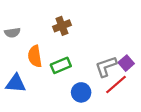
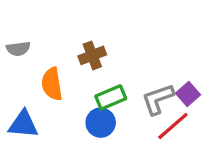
brown cross: (62, 26) -> (92, 55), moved
green rectangle: (61, 65) -> (111, 97), moved
blue circle: (81, 92) -> (101, 123), moved

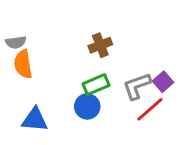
brown cross: (92, 55) -> (100, 45), moved
orange semicircle: (52, 84) -> (23, 64), moved
blue triangle: (23, 124) -> (35, 120), moved

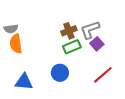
purple square: (163, 82) -> (97, 44), moved
green rectangle: (96, 85) -> (72, 47), moved
gray L-shape: (137, 86) -> (90, 30), moved

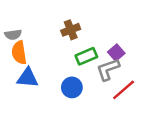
gray L-shape: (90, 30) -> (108, 69), moved
brown cross: (69, 31) -> (71, 30), moved
blue triangle: (24, 82) -> (27, 78), moved

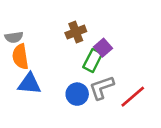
purple square: (116, 53) -> (103, 48), moved
green rectangle: (86, 56) -> (93, 60), turned -40
gray L-shape: (108, 69) -> (102, 88), moved

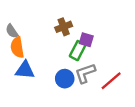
gray semicircle: (14, 37) -> (12, 31), turned 64
purple square: (103, 48) -> (86, 40), turned -32

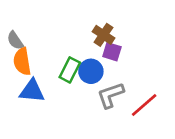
brown cross: (64, 27) -> (104, 35), moved, turned -35
green rectangle: (78, 51) -> (70, 70), moved
blue circle: (65, 79) -> (91, 71), moved

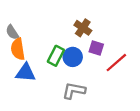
purple square: (112, 52) -> (96, 48), moved
gray L-shape: (111, 95) -> (74, 91), moved, turned 30
red line: (144, 105) -> (116, 63), moved

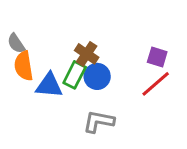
brown cross: (83, 28) -> (87, 54), moved
purple square: (96, 48) -> (157, 57), moved
blue triangle: (26, 73) -> (49, 85), moved

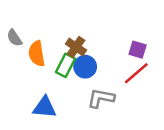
orange semicircle: (24, 66) -> (37, 54), moved
blue triangle: (49, 85) -> (45, 107), moved
gray L-shape: (99, 121) -> (101, 98), moved

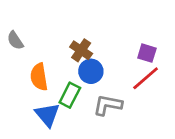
orange semicircle: (37, 54) -> (39, 77), moved
green rectangle: (66, 65) -> (70, 95), moved
blue triangle: (45, 107) -> (47, 115), turned 45

